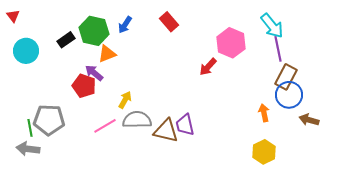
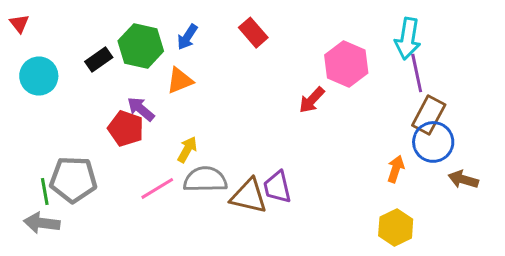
cyan arrow: (272, 26) -> (408, 39), turned 48
orange triangle: (107, 54) -> (180, 81), moved
orange arrow: (264, 113) -> (396, 169), turned 30

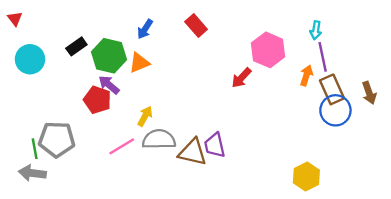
cyan arrow: (408, 39) -> (316, 30), size x0.6
green hexagon: (141, 46) -> (109, 56), moved
brown rectangle: (429, 115) -> (332, 89), turned -52
orange arrow: (396, 169) -> (306, 75), moved
brown arrow: (463, 179) -> (369, 93), moved, turned -125

